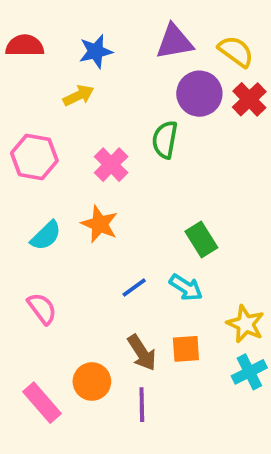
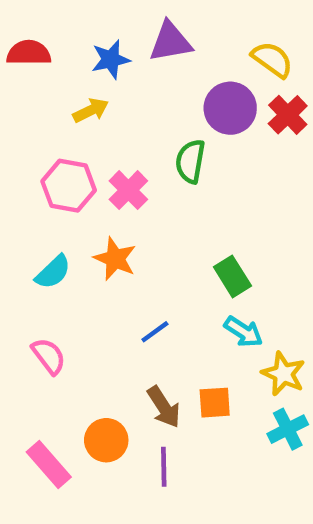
purple triangle: (174, 42) -> (170, 42), moved
pink hexagon: (34, 157) -> (69, 186), moved
cyan arrow: (186, 287) -> (243, 332), moved

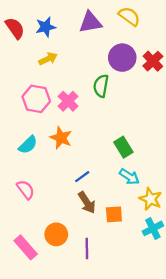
red semicircle: (29, 53) -> (15, 28), turned 55
blue star: (111, 59) -> (46, 27), moved
yellow semicircle: (272, 59) -> (129, 16), moved
brown arrow: (164, 407) -> (87, 203), moved

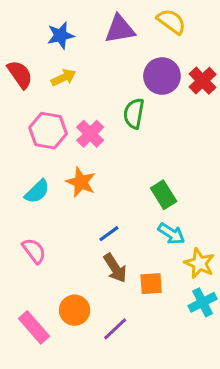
red semicircle: (15, 28) -> (20, 74), moved
purple line: (87, 249) -> (115, 329), turned 48

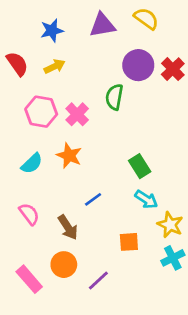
brown arrow: (115, 268) -> (68, 227), moved

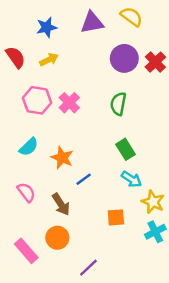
green semicircle: (114, 97) -> (118, 104), moved
orange star: (69, 156) -> (62, 158), moved
purple line: (98, 280) -> (88, 268), moved

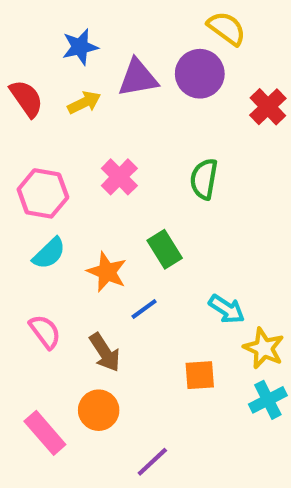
purple triangle: (92, 23) -> (138, 78), moved
purple circle: (124, 58) -> (200, 74), moved
pink hexagon: (37, 100) -> (43, 193), moved
green rectangle: (125, 149) -> (165, 249), moved

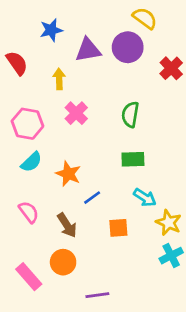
yellow arrow: (84, 103) -> (59, 79), moved, turned -66
green rectangle: (165, 249) -> (133, 159), moved, turned -60
orange square: (200, 375) -> (118, 228), moved
purple line: (152, 462) -> (97, 295), turned 35

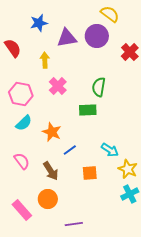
green rectangle: (133, 159) -> (88, 110), moved

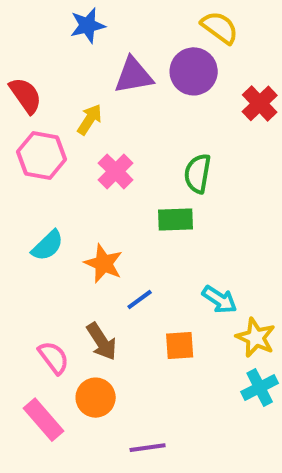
blue star: (39, 23) -> (88, 25), moved
yellow arrow: (45, 60) -> (90, 119), turned 35
pink hexagon: (21, 94) -> (42, 155), moved
pink semicircle: (22, 161) -> (54, 358), moved

